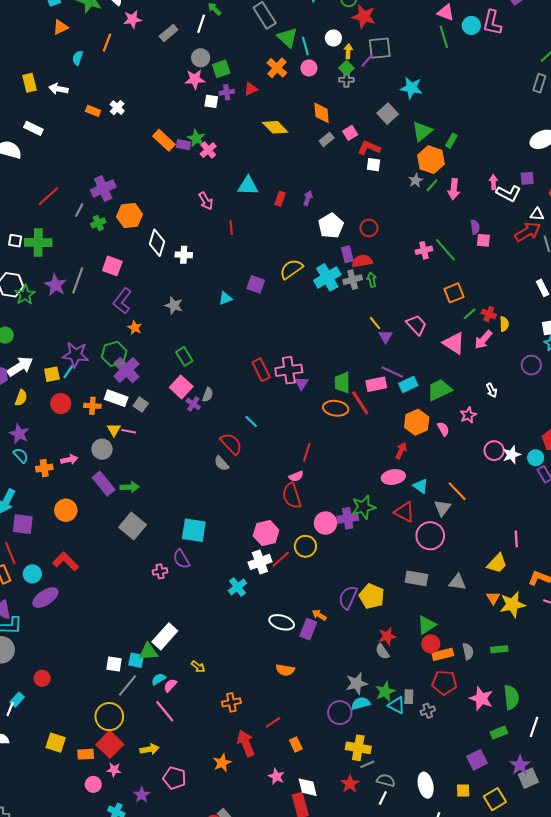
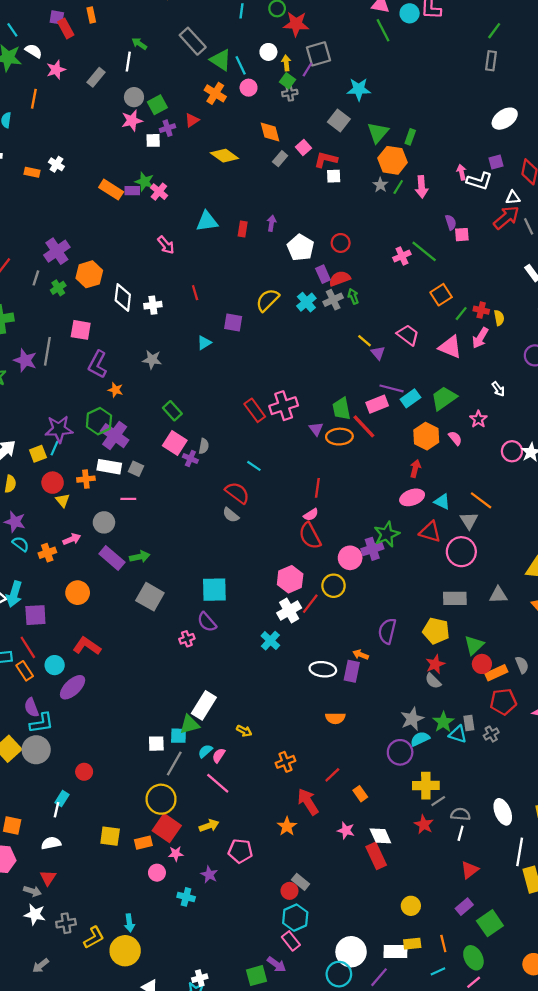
red line: (231, 228) -> (195, 293), moved
cyan cross: (327, 277) -> (306, 302), size x0.7
purple triangle: (302, 383) -> (316, 429), moved
yellow triangle: (114, 430) -> (63, 500), moved
yellow pentagon: (372, 596) -> (436, 631), moved

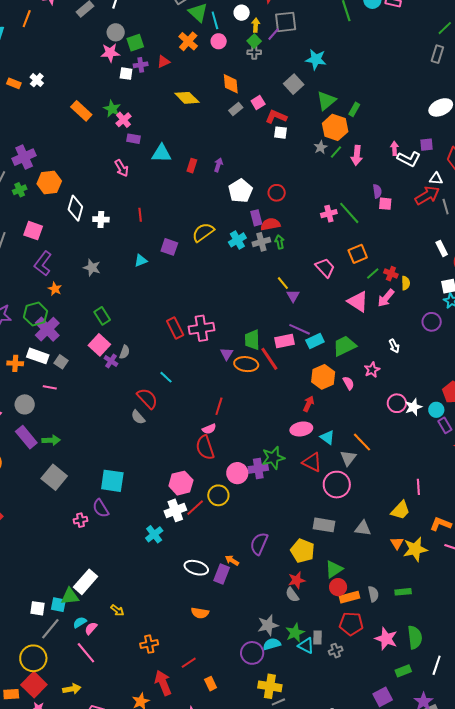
purple rectangle: (132, 191) -> (134, 139), moved
pink trapezoid: (408, 335) -> (325, 268), moved

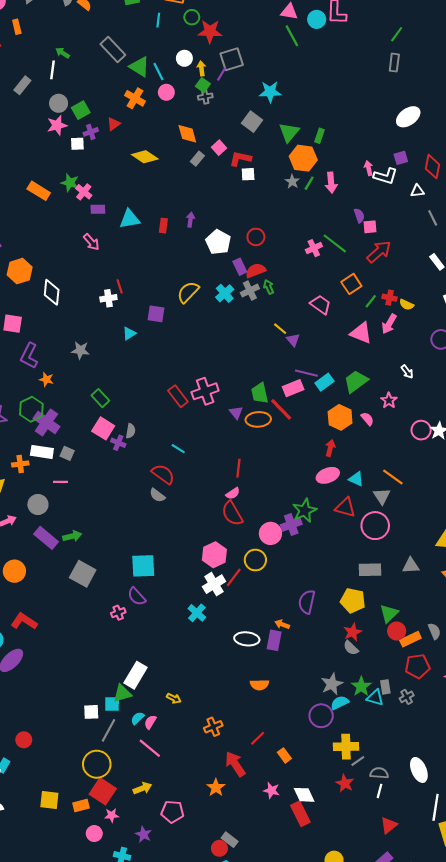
red arrow: (427, 195) -> (379, 252), moved
white cross: (101, 219) -> (108, 298), moved
yellow semicircle: (406, 283) -> (406, 305), turned 128

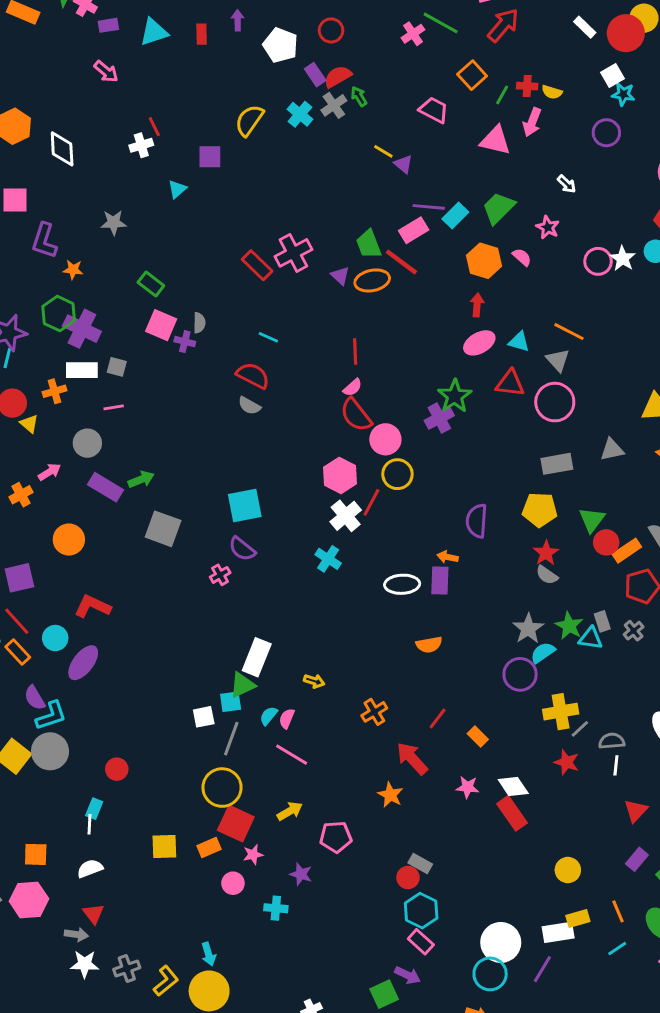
pink circle: (270, 533) -> (385, 439), moved

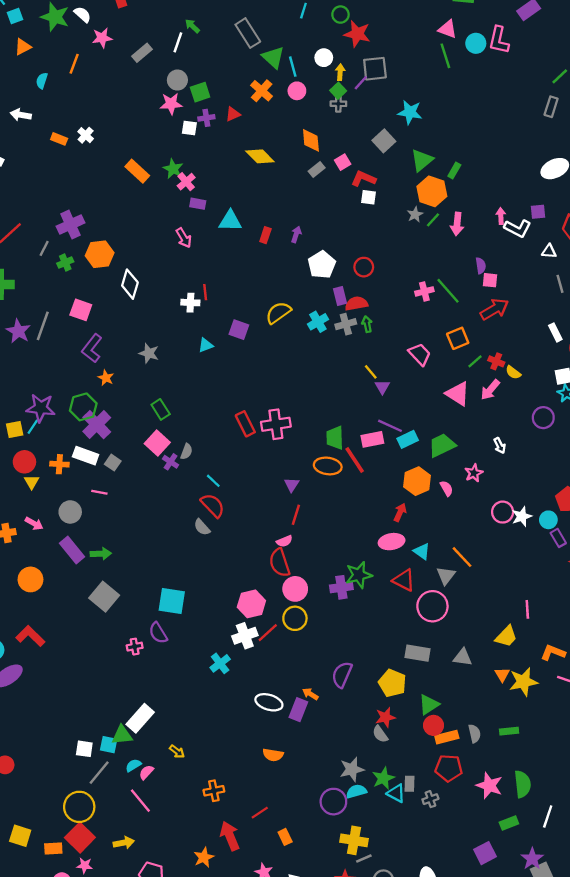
purple triangle: (340, 276) -> (292, 485), moved
cyan line: (268, 337) -> (213, 481), moved
pink arrow: (50, 472) -> (34, 524), turned 42

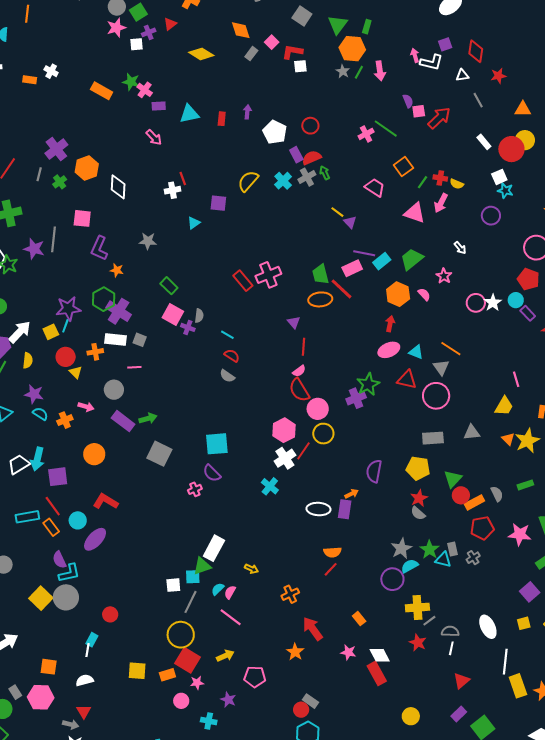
red arrow: (494, 309) -> (439, 118), moved
red semicircle: (213, 505) -> (232, 356), size x0.7
orange arrow: (310, 694) -> (352, 494), turned 136
red line: (260, 813) -> (331, 569), moved

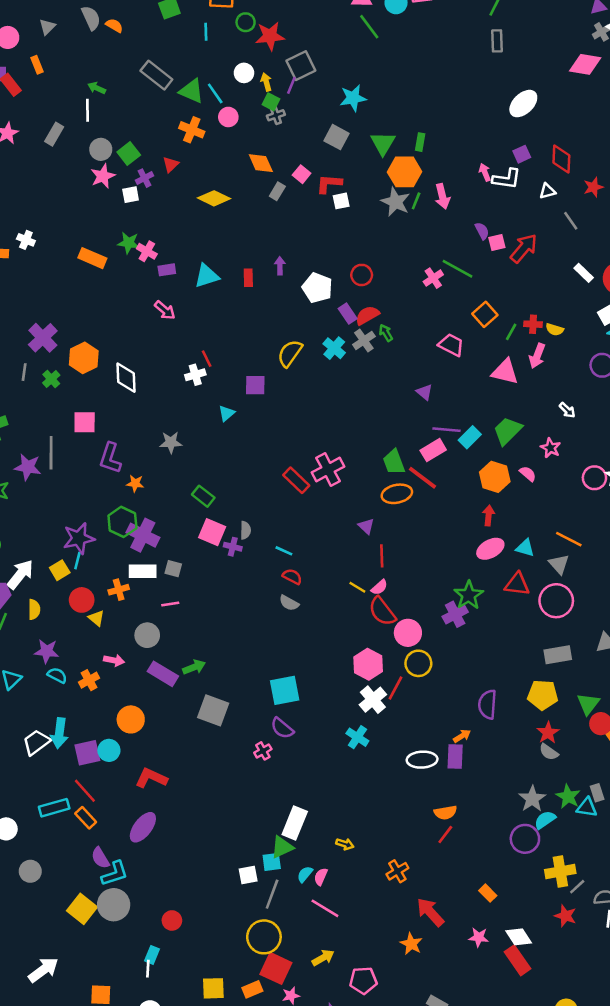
gray star: (343, 71) -> (396, 202), size x1.6
yellow line: (337, 212) -> (357, 587), moved
cyan circle: (78, 520) -> (109, 750), moved

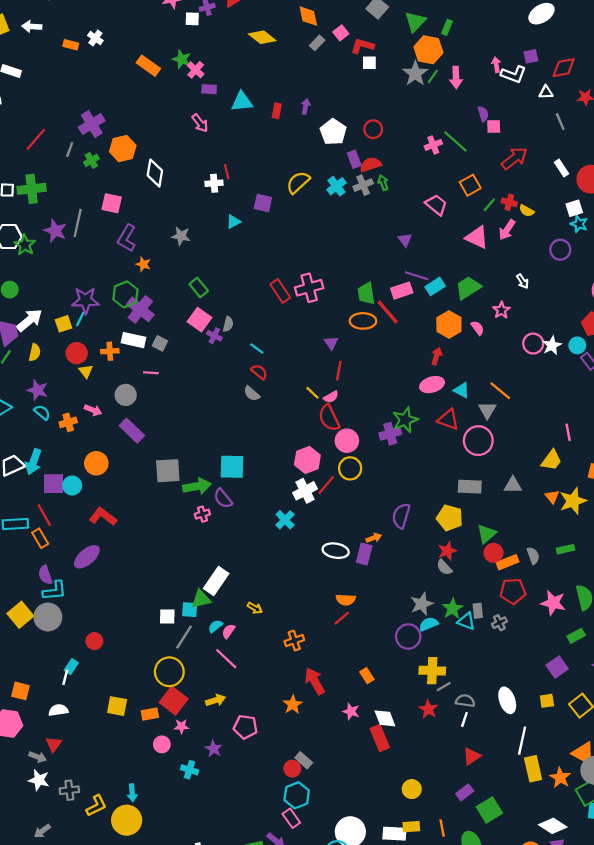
red diamond: (561, 159) -> (564, 68), turned 65
red arrow: (524, 248) -> (514, 158), moved
green arrow: (194, 667) -> (197, 486), moved, size x1.4
gray square: (213, 710) -> (168, 471), turned -36

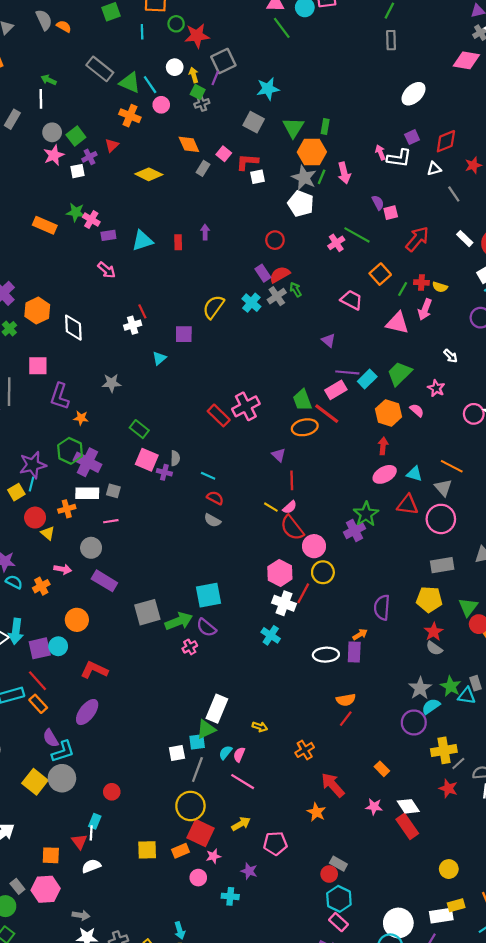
white pentagon: (333, 132) -> (301, 204), moved
white cross: (305, 491) -> (284, 603), turned -30
red triangle: (54, 744) -> (79, 842), moved

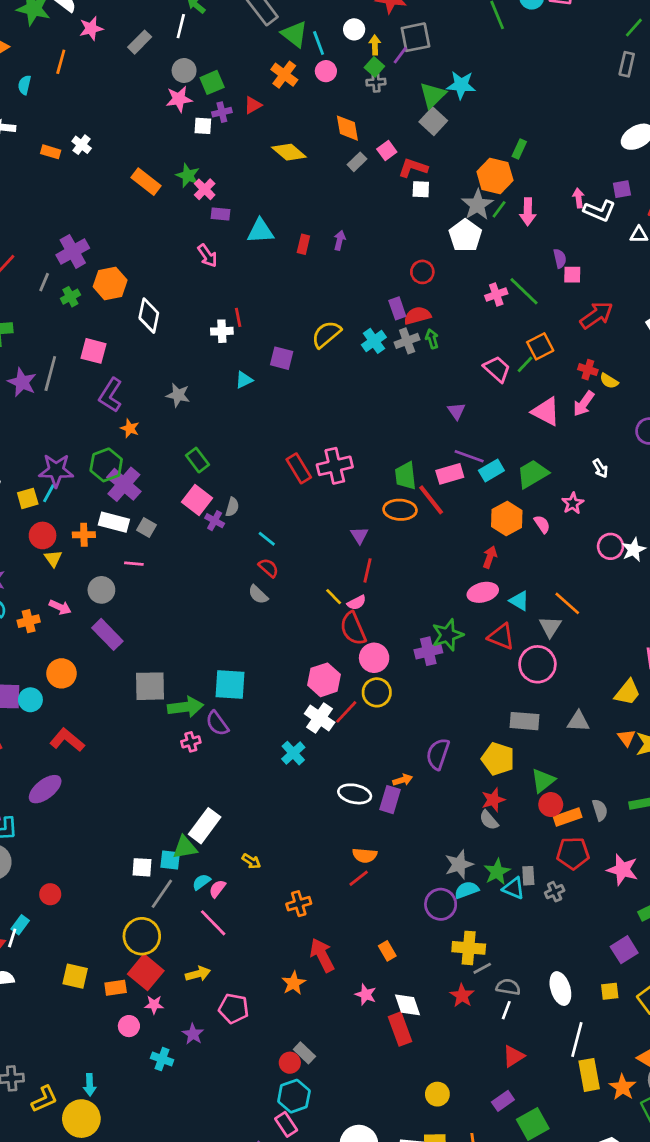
green triangle: (293, 128) -> (433, 95), moved
green line: (403, 289) -> (525, 364), moved

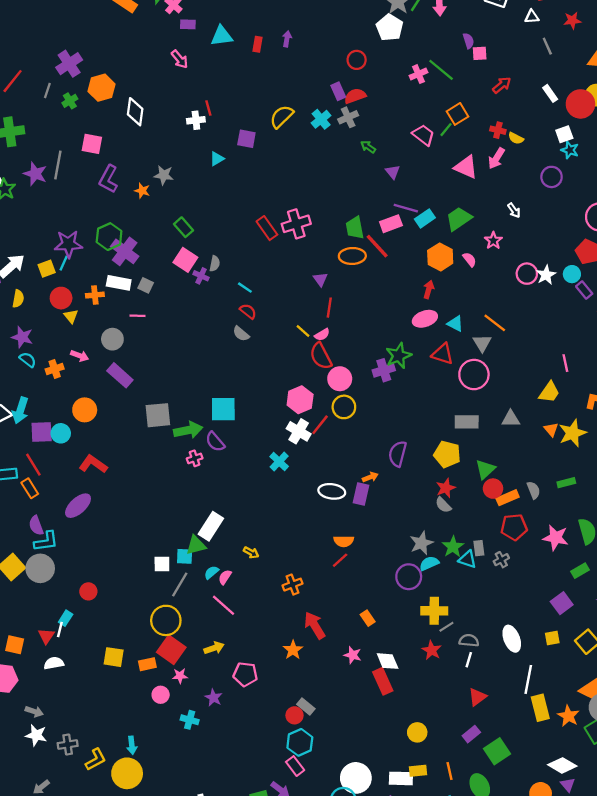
red arrow: (596, 315) -> (502, 85), size x0.7
green arrow: (432, 339) -> (368, 147), moved, turned -35
orange star: (130, 428) -> (142, 191), moved

